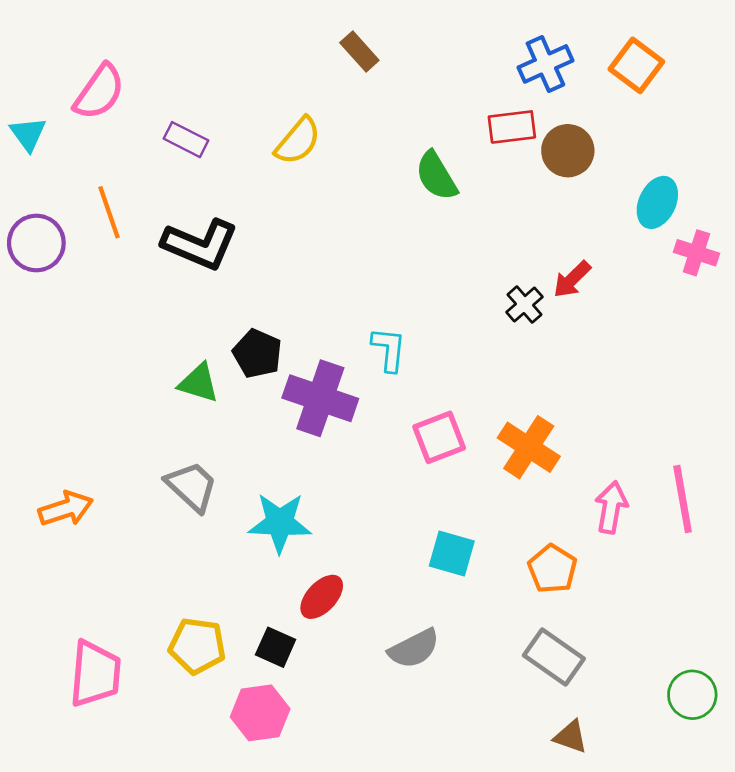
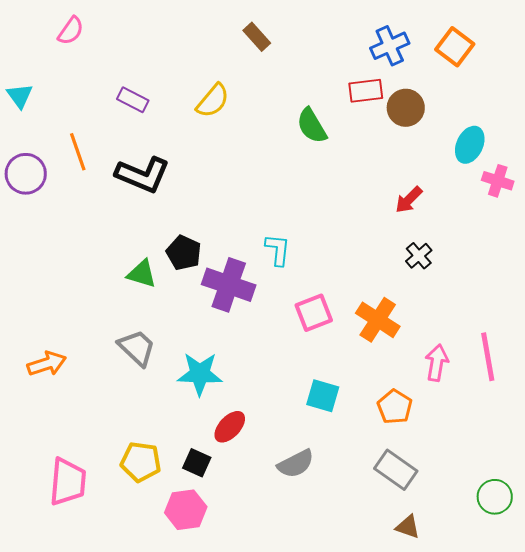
pink semicircle: (99, 92) -> (71, 31), moved, size x0.7
black cross: (524, 305) -> (419, 256), moved

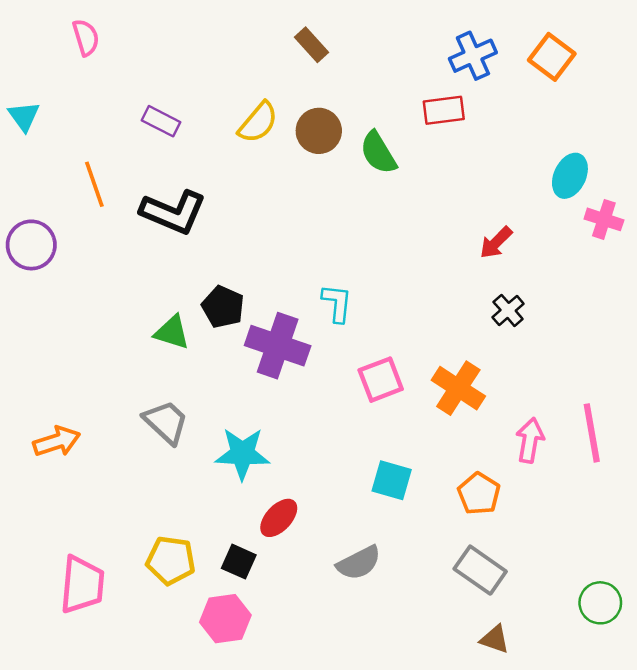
pink semicircle: (71, 31) -> (86, 37), turned -52
brown circle: (406, 108) -> (319, 131), moved
purple circle: (26, 174) -> (31, 245), moved

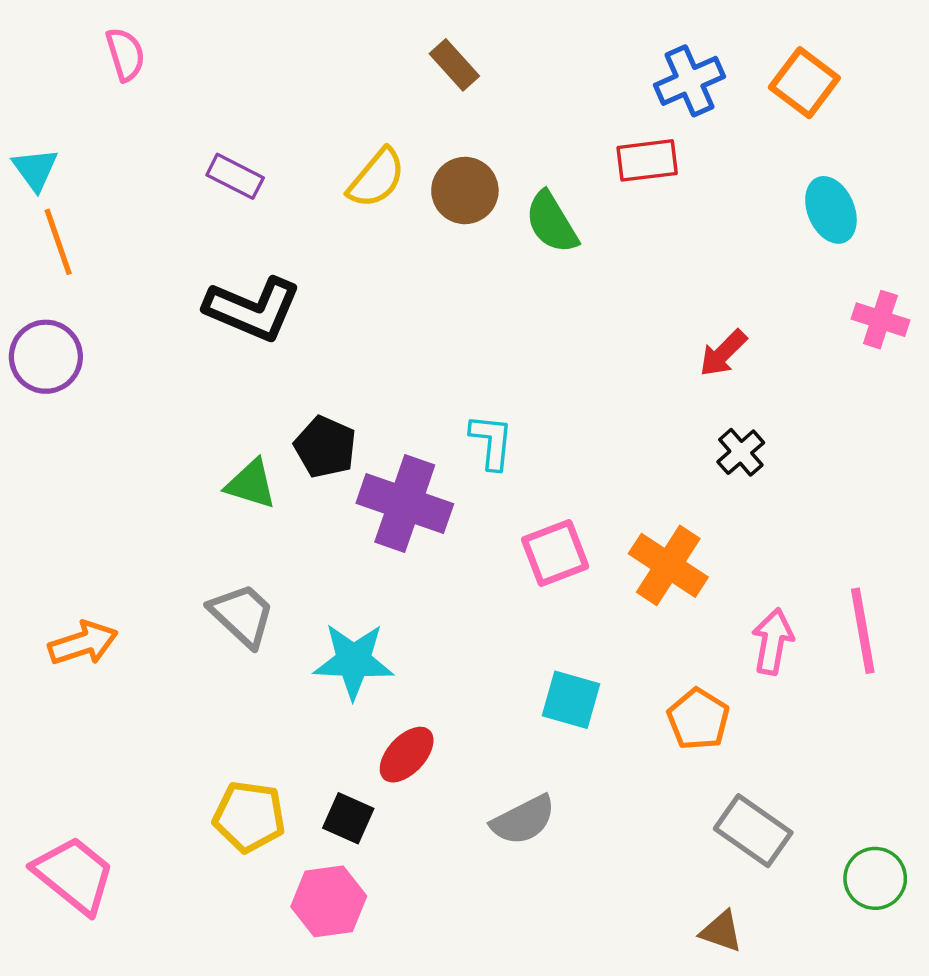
cyan ellipse: (570, 176) -> (831, 210), moved, turned -48
orange line: (94, 184) -> (58, 242), moved
gray rectangle: (480, 570) -> (753, 831), moved
pink trapezoid: (82, 585) -> (74, 875), moved, turned -56

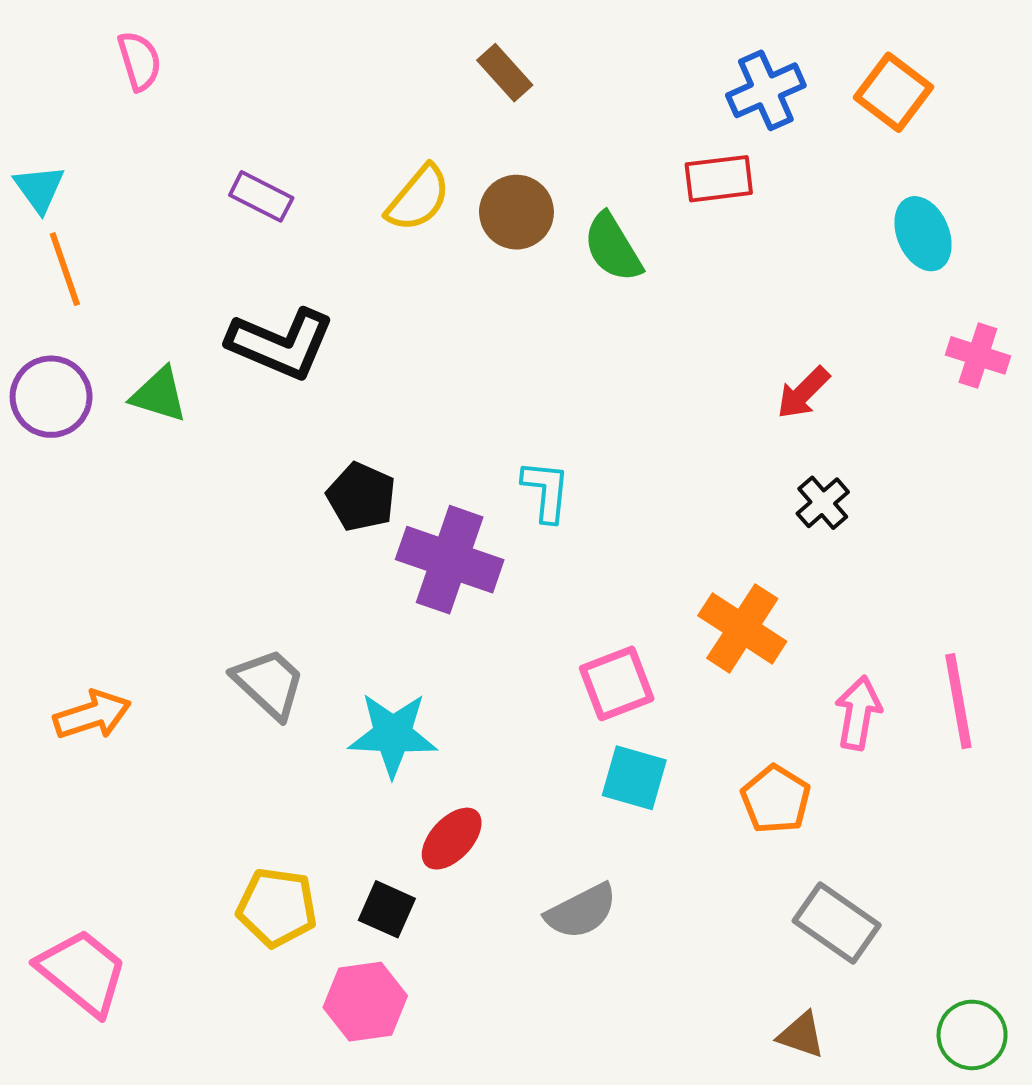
green triangle: (251, 484) -> (159, 395), moved
pink square: (555, 553) -> (617, 683), moved
green circle: (875, 878) -> (972, 1035), moved

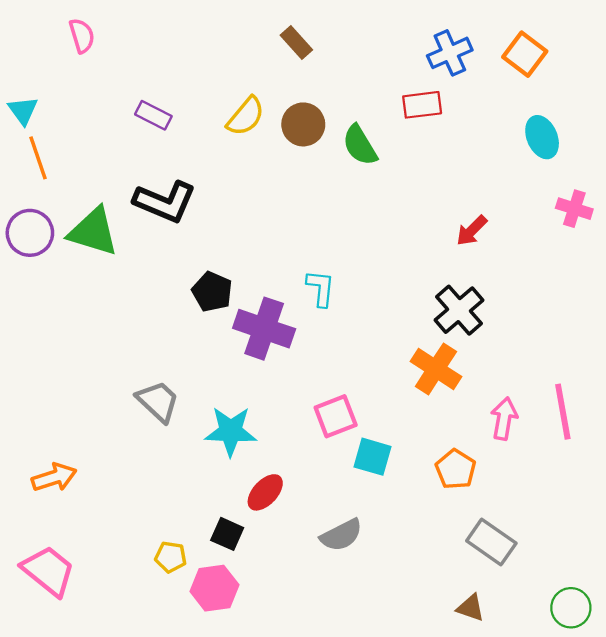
green triangle: (159, 395) -> (93, 232), size x1.5
black cross: (823, 503) -> (459, 310), moved, size x1.6
pink square: (617, 683) -> (336, 416), moved
orange arrow: (92, 715) -> (54, 477), moved
yellow pentagon: (277, 907) -> (171, 557), moved, size x0.7

